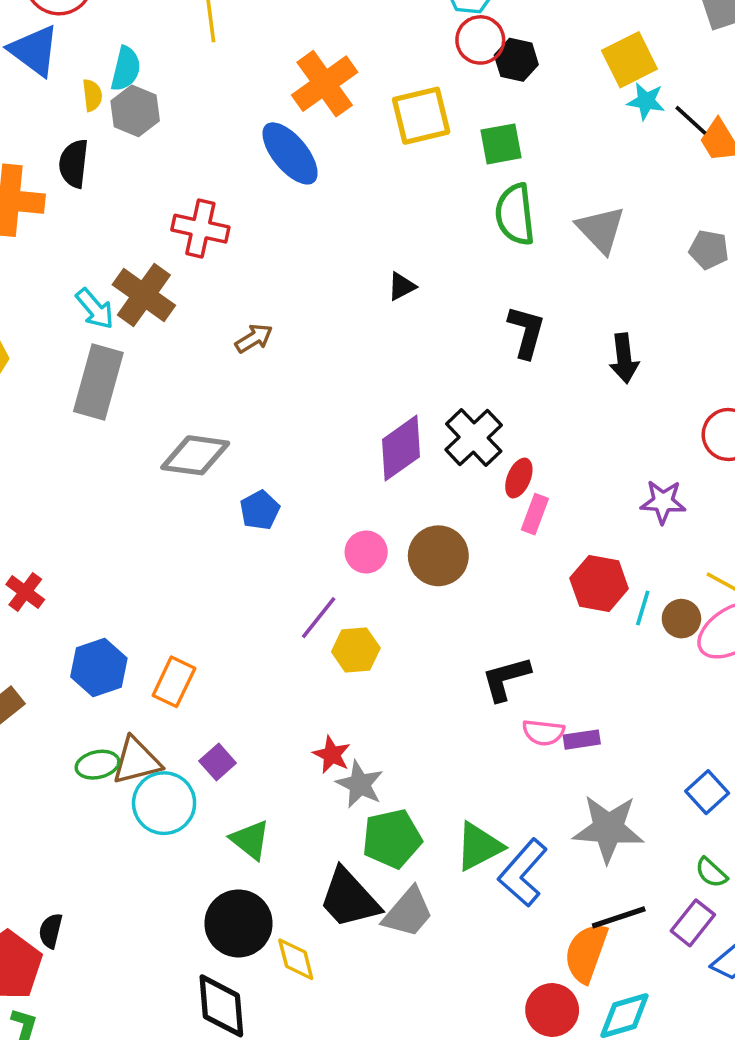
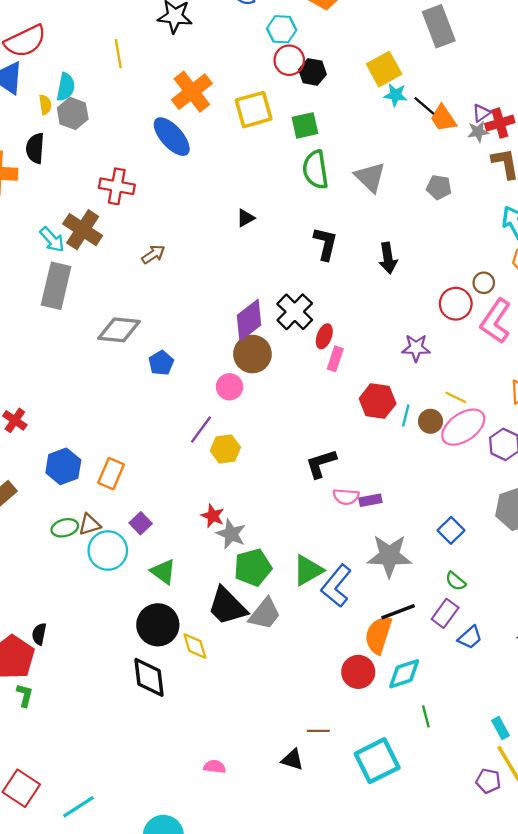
brown circle: (438, 556) -> (252, 354), moved
brown triangle: (137, 761) -> (89, 524), size x0.7

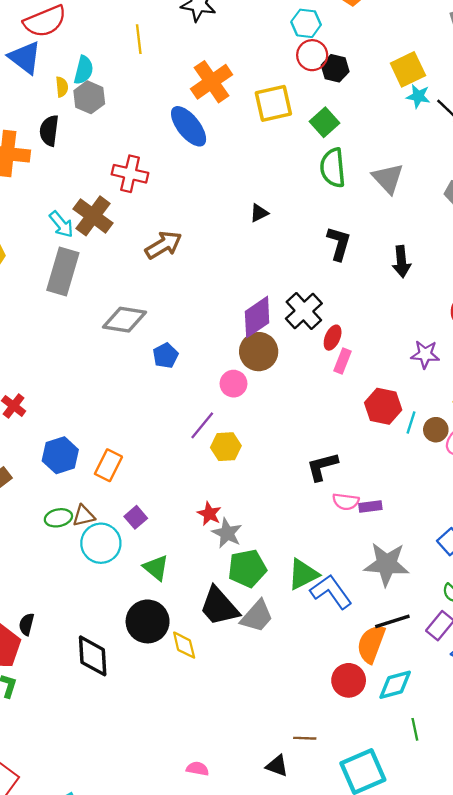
green square: (305, 125) -> (324, 122), turned -32
brown arrow: (153, 254) -> (163, 245), size x1.5
blue L-shape: (336, 586) -> (331, 592), turned 102
black diamond: (149, 677) -> (93, 656), moved

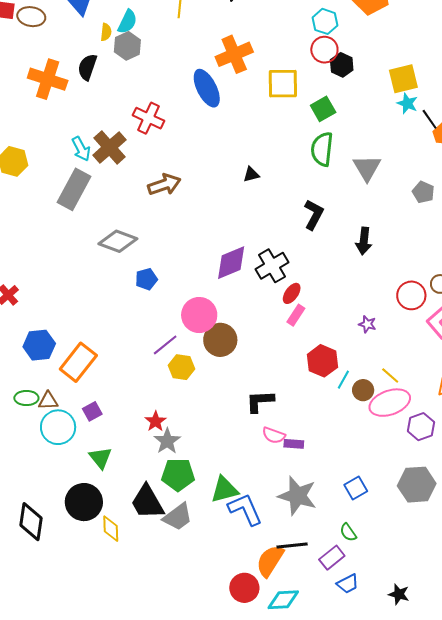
brown circle: (259, 352) -> (220, 340), moved
purple star: (425, 354) -> (367, 324), size x0.7
pink circle: (234, 384) -> (199, 315), size x1.5
orange rectangle: (108, 465) -> (78, 362), size x1.4

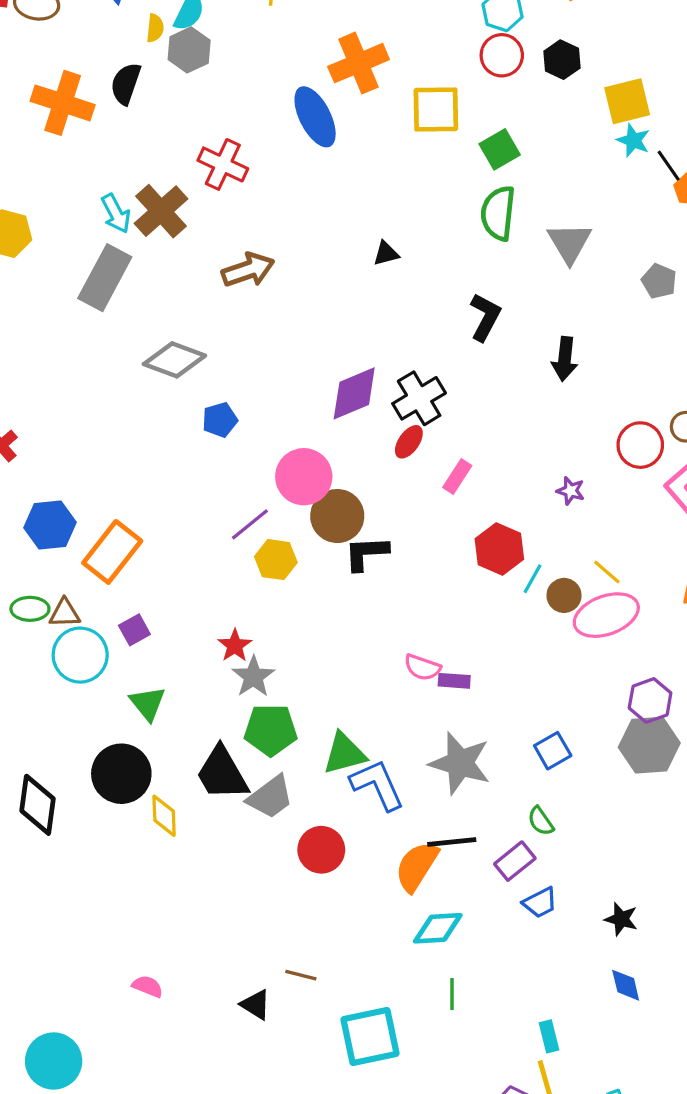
black hexagon: (342, 65) -> (562, 60), moved
red ellipse: (292, 293) -> (409, 442), moved
black L-shape: (260, 401) -> (366, 553), moved
purple hexagon: (421, 427) -> (650, 700), moved
red circle: (244, 588) -> (321, 850), moved

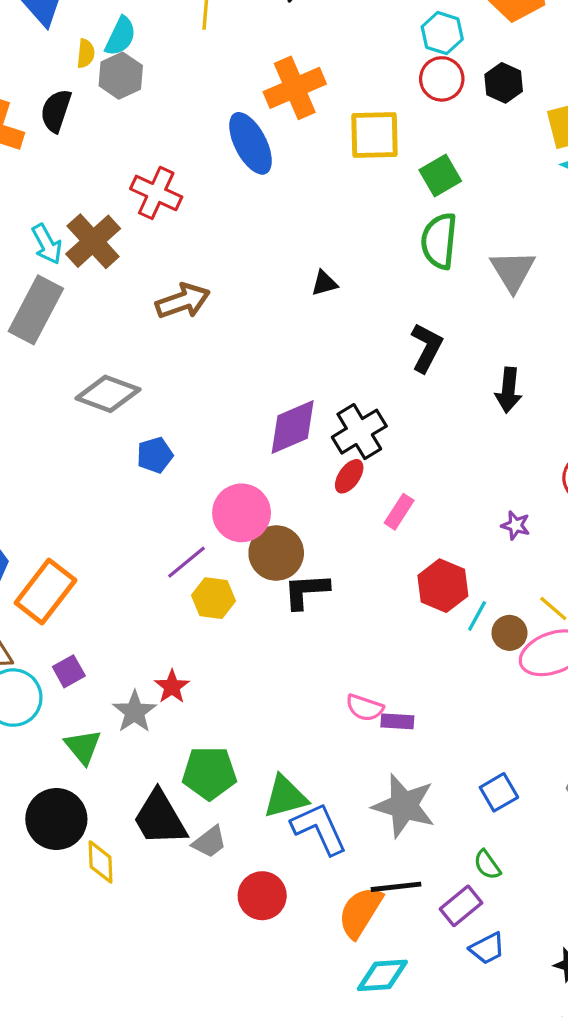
gray star: (253, 677) -> (135, 712), moved
gray trapezoid: (270, 797) -> (209, 842), size x0.7

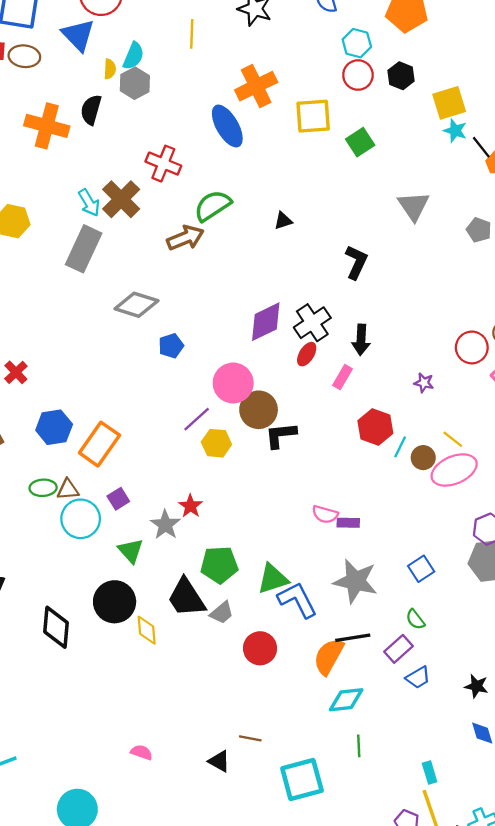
green semicircle: (439, 241) -> (213, 206), moved, turned 54
black arrow: (508, 390) -> (361, 340), moved

